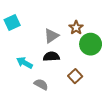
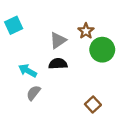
brown square: (75, 76) -> (93, 104), moved
gray semicircle: (41, 84) -> (33, 93), moved, turned -80

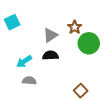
cyan arrow: (28, 71) -> (24, 61), turned -63
gray semicircle: (33, 93) -> (29, 81), turned 56

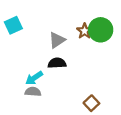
green circle: (89, 43) -> (101, 30), moved
cyan arrow: (24, 61) -> (34, 78), moved

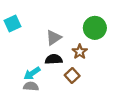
brown star: (85, 31) -> (80, 52), moved
brown square: (91, 103) -> (72, 76), moved

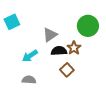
black semicircle: (54, 59) -> (59, 51), moved
cyan arrow: (32, 73) -> (30, 56), moved

